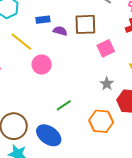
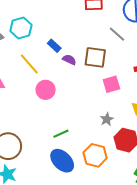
blue rectangle: (43, 20) -> (54, 46), turned 40
blue ellipse: (49, 135) -> (62, 161), moved

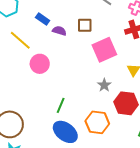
brown square: (95, 57) -> (85, 25), size x0.7
pink square: (111, 84) -> (104, 50), size x1.4
green line: (61, 134) -> (61, 105), turned -35

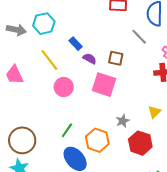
pink square: (104, 50) -> (104, 85), moved, turned 30
green line: (61, 105) -> (67, 130), moved
orange hexagon: (97, 122) -> (97, 140), moved

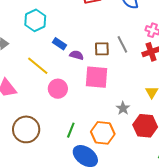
cyan hexagon: (44, 24) -> (35, 20), moved
gray line: (139, 37) -> (122, 44), moved, turned 30
brown circle: (22, 140) -> (26, 129), moved

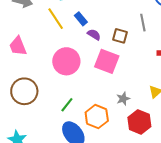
gray line: (122, 44) -> (143, 23), moved
yellow line: (38, 66) -> (56, 19), moved
pink circle: (58, 89) -> (66, 61), size x1.4

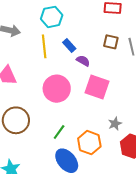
yellow line: (56, 19) -> (44, 46), turned 30
brown square: (120, 36) -> (111, 42), moved

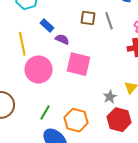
yellow line: (44, 46) -> (22, 44), moved
gray star: (115, 124) -> (110, 97), moved

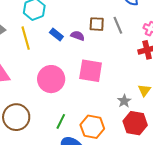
purple semicircle: (62, 39) -> (78, 36), moved
yellow line: (22, 44) -> (26, 38), moved

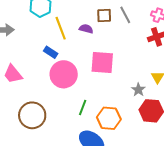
blue rectangle: (56, 34) -> (51, 52), moved
yellow line: (26, 38) -> (61, 28), moved
green line: (61, 121) -> (83, 108), moved

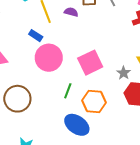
pink square: (102, 63) -> (90, 63), moved, turned -30

